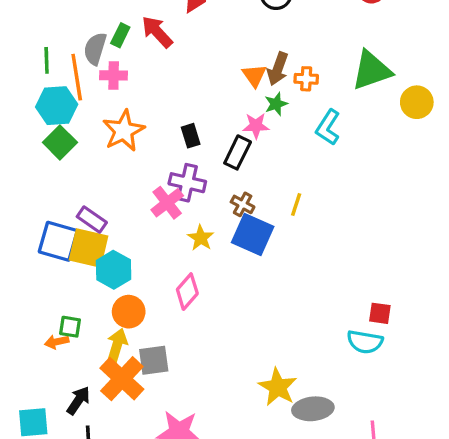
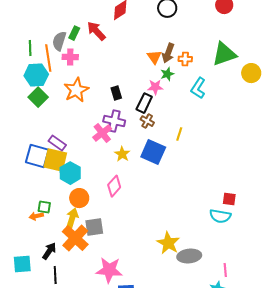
brown cross: (243, 204) -> (147, 121), moved

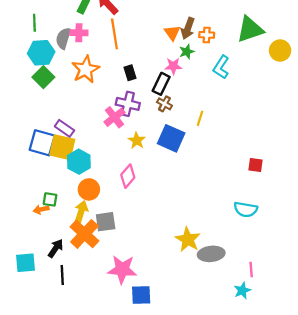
gray semicircle: (59, 41) -> (63, 38), moved
orange line: (48, 58) -> (114, 34), moved
red square: (229, 199) -> (256, 165), moved

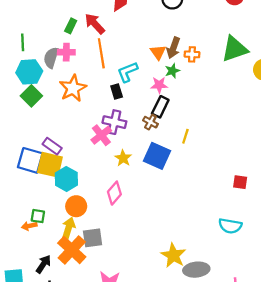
cyan L-shape: (221, 67) -> (128, 72), moved, turned 35
black rectangle: (161, 84) -> (160, 107), moved

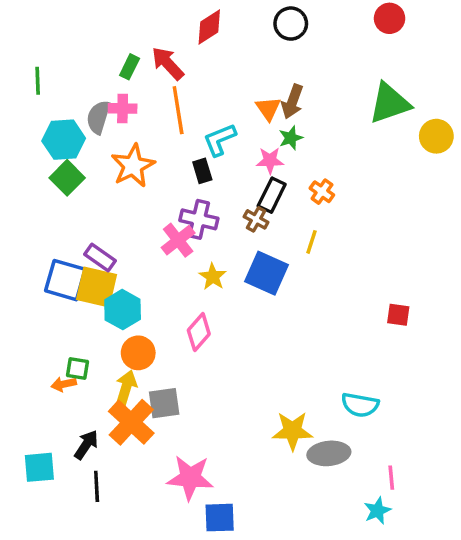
green line: (23, 42) -> (38, 81), moved
orange cross: (192, 54) -> (322, 192), moved, turned 32
cyan semicircle: (230, 226) -> (360, 405), moved
yellow star: (173, 255) -> (292, 431), turned -30

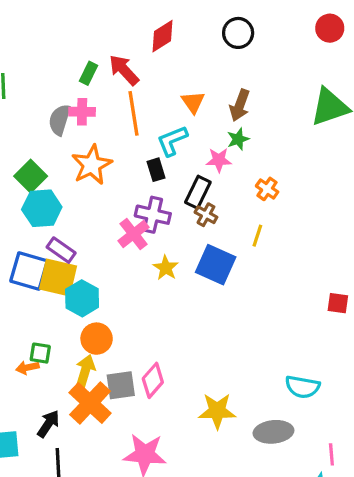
orange triangle: (268, 108) -> (193, 102), moved
cyan hexagon: (64, 140) -> (42, 208), moved
black rectangle: (272, 195) -> (198, 192), moved
pink diamond: (199, 332) -> (153, 380), moved
yellow star: (292, 431) -> (217, 411), moved

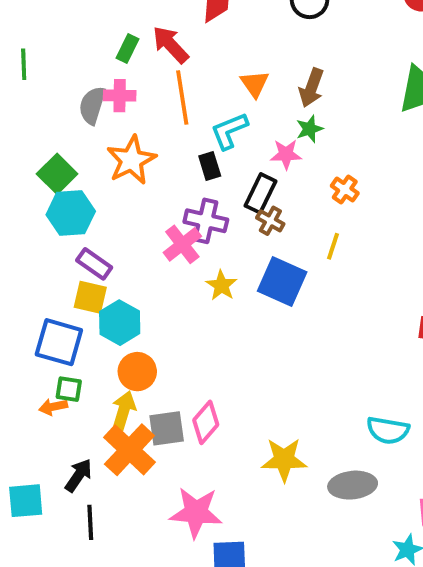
blue square: (29, 271) -> (59, 342), moved
yellow square: (58, 277) -> (90, 297), size x0.7

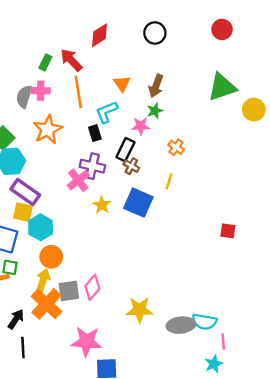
purple rectangle: (94, 264) -> (25, 192), size x1.4
cyan semicircle: (388, 430) -> (204, 322), moved

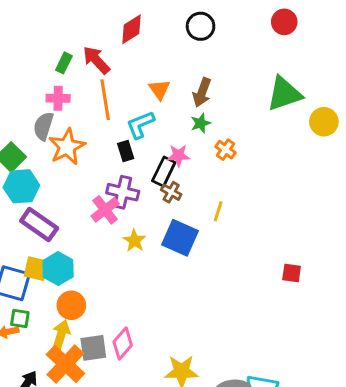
gray semicircle: (24, 97) -> (43, 126), moved
pink star: (141, 126) -> (179, 155), moved
orange cross: (176, 147) -> (225, 150), moved
yellow square: (23, 212) -> (36, 269), moved

